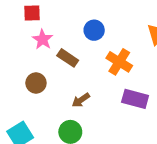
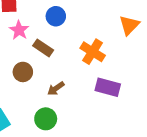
blue circle: (94, 30) -> (56, 16), moved
brown circle: (36, 83) -> (23, 72), moved

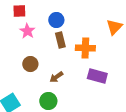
brown rectangle: (43, 48) -> (60, 40), moved, turned 42
orange cross: (93, 52) -> (85, 48), turned -30

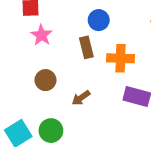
blue circle: (56, 20) -> (99, 20), moved
green circle: (48, 101) -> (51, 131), moved

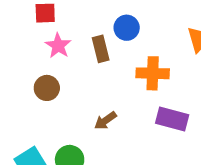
brown rectangle: (86, 47) -> (101, 49), moved
brown circle: (46, 80) -> (47, 88), moved

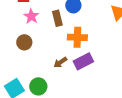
orange cross: (153, 73) -> (77, 37), moved
purple rectangle: (172, 119) -> (83, 61), moved, turned -42

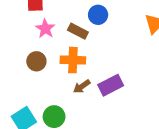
brown rectangle: (57, 18) -> (78, 31), turned -49
orange cross: (77, 37) -> (73, 60), moved

